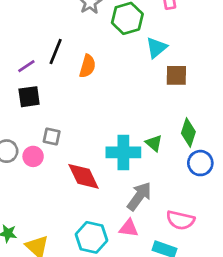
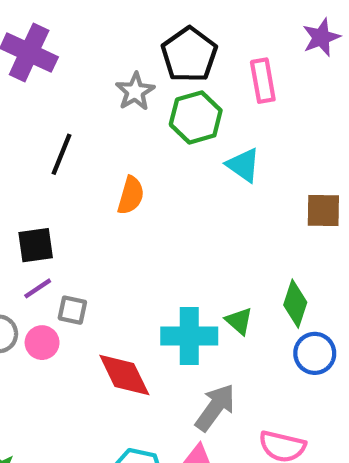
cyan triangle: (157, 48) -> (243, 165), turned -45
black line: (56, 52) -> (62, 154), moved
purple line: (26, 66) -> (38, 288), moved
brown square: (176, 75) -> (323, 211), moved

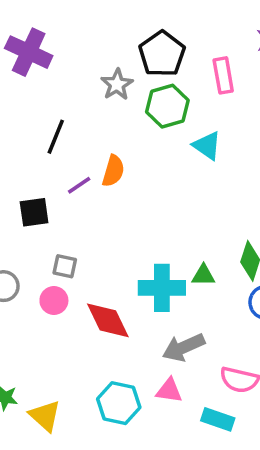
purple line: (38, 288) -> (79, 185), moved
green triangle: (239, 321) -> (203, 275), turned -40
pink circle: (42, 343) -> (54, 301), moved
gray arrow: (215, 407) -> (184, 347), turned -150

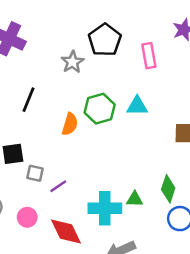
green hexagon: (167, 106) -> (100, 109), moved
cyan triangle: (207, 146) -> (137, 106), turned -35
purple line: (79, 185) -> (58, 186), moved
gray square: (65, 266) -> (35, 173), moved

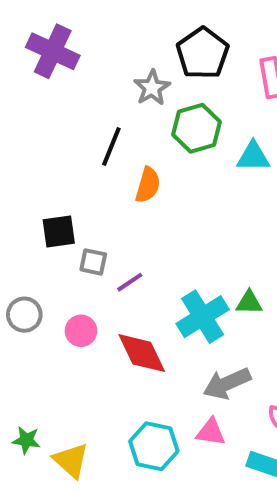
black line: (28, 100) -> (111, 146), moved
green hexagon: (100, 109) -> (196, 128), moved
cyan cross: (105, 208) -> (203, 317), turned -32

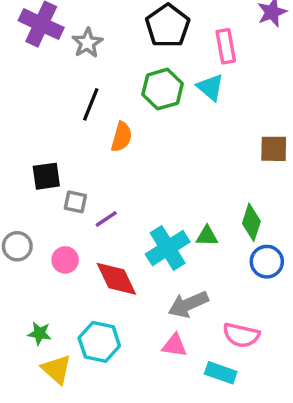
gray star: (152, 88) -> (87, 43), moved
cyan triangle: (253, 157) -> (210, 87), moved, turned 40
green star: (26, 440) -> (39, 333), moved
cyan hexagon: (154, 446) -> (99, 342), moved

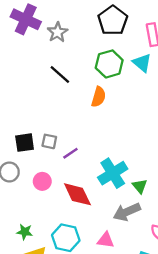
black line: (91, 104) -> (60, 75), turned -70
orange semicircle: (122, 137) -> (99, 97), moved
black square: (46, 176) -> (25, 143), moved
green triangle: (207, 236) -> (140, 186), moved, turned 49
pink triangle: (174, 345) -> (106, 240), moved

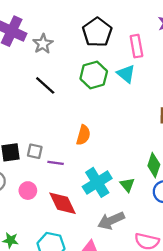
orange semicircle: (99, 97) -> (83, 135), moved
purple line: (70, 153) -> (56, 163), turned 42
green triangle: (140, 186) -> (127, 185), moved

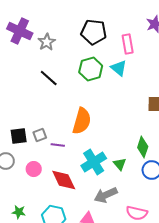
black pentagon: (97, 32) -> (94, 32), turned -30
orange semicircle: (83, 135) -> (82, 121), size x1.5
gray square: (35, 151) -> (40, 135), turned -32

